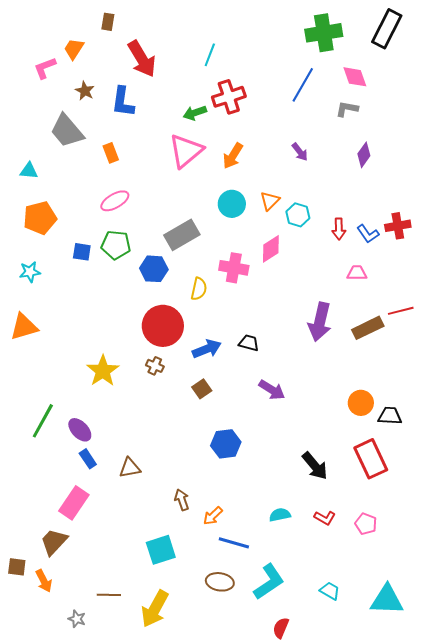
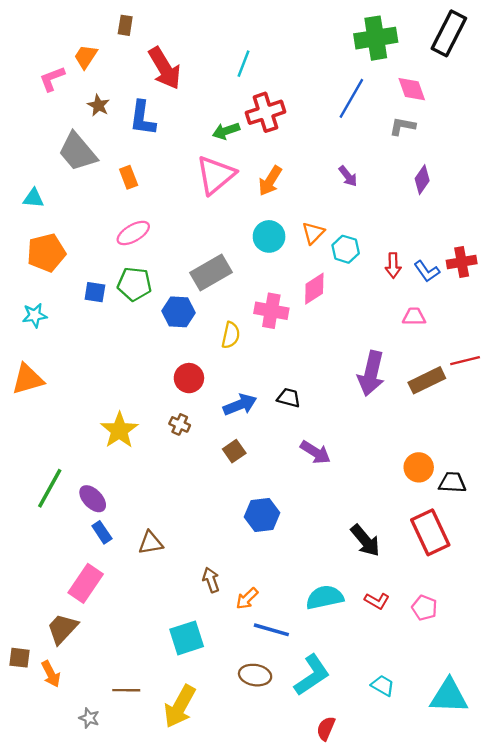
red circle: (163, 326) -> (189, 378), size x0.6
cyan semicircle: (280, 515) -> (325, 597), size x1.5

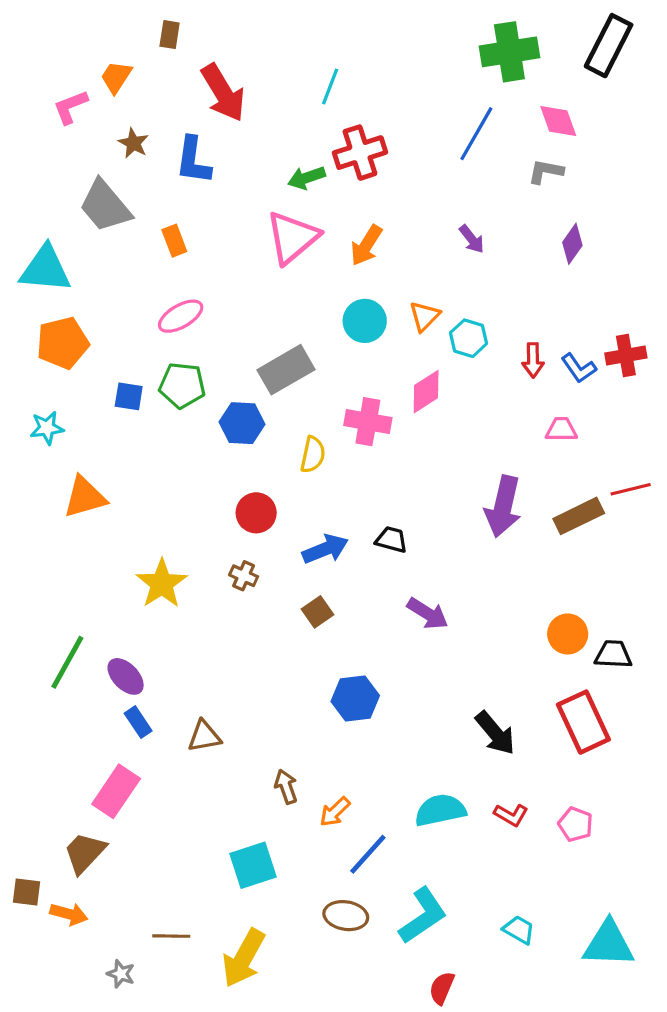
cyan triangle: (33, 198) -> (45, 269), size x1.8
orange triangle: (28, 379) -> (85, 497), moved
blue line: (271, 630) -> (368, 854), turned -64
orange arrow: (51, 674) -> (69, 914), turned -48

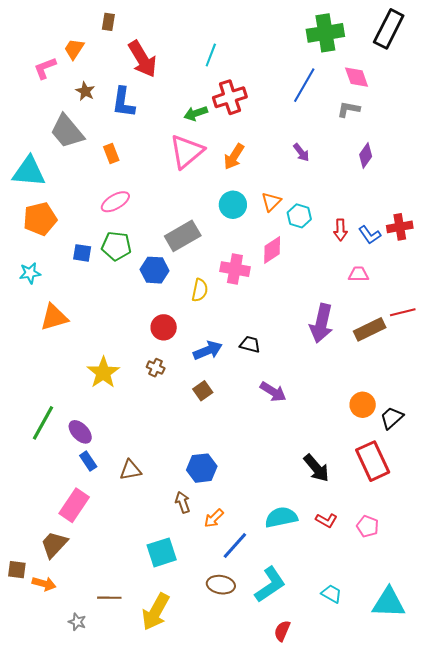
black trapezoid: (613, 654) -> (392, 418), turned -45
blue hexagon: (355, 698) -> (202, 468), moved

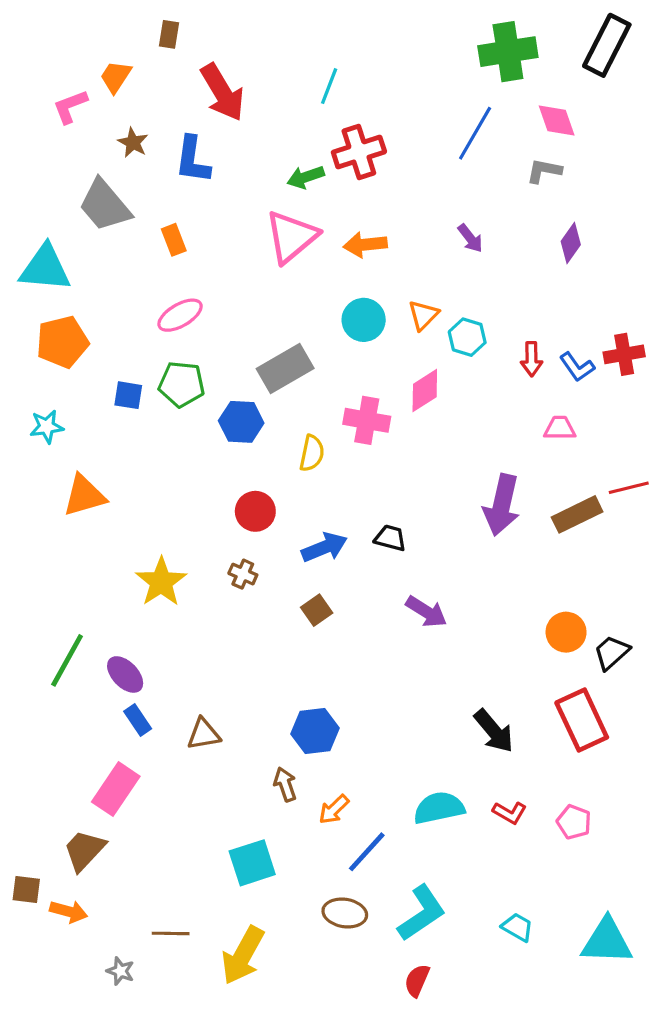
orange arrow: (234, 157) -> (365, 245), turned 52
red semicircle: (282, 631) -> (417, 980), moved

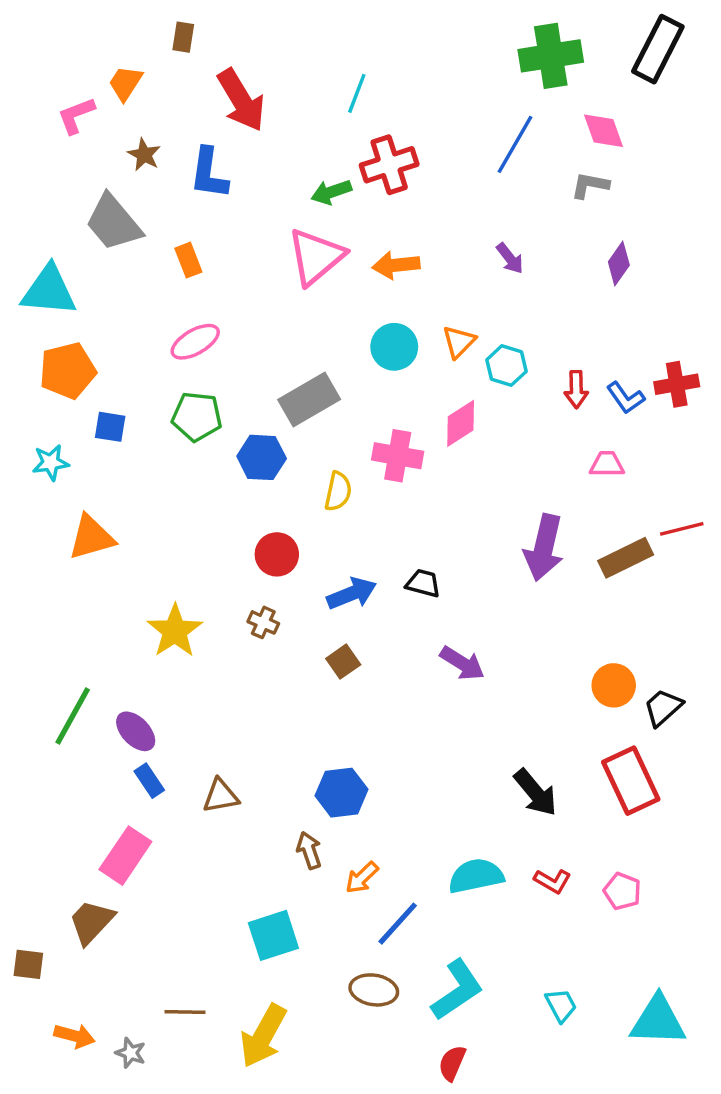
blue square: (128, 395) -> (110, 427), moved
orange arrow: (69, 911) -> (74, 1036), moved
cyan trapezoid: (517, 927) -> (561, 1005), turned 32

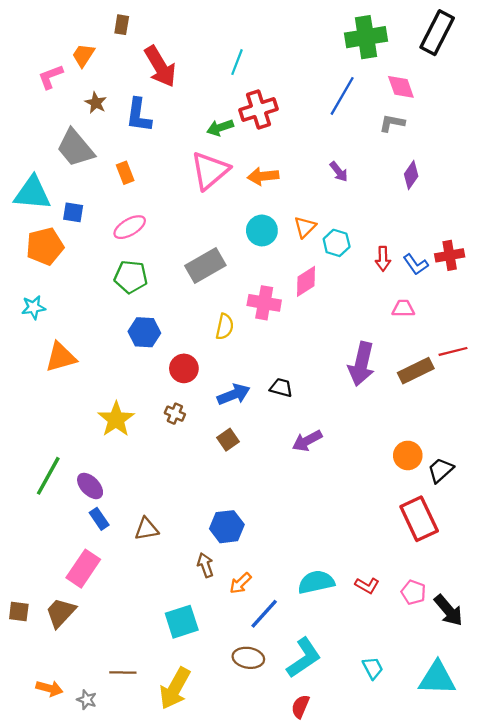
blue square: (110, 427) -> (73, 212), moved
blue hexagon: (262, 457) -> (144, 332), moved
purple arrow: (462, 663) -> (307, 441), turned 120
black arrow: (535, 793) -> (448, 610), moved
brown square: (28, 964) -> (19, 611), moved

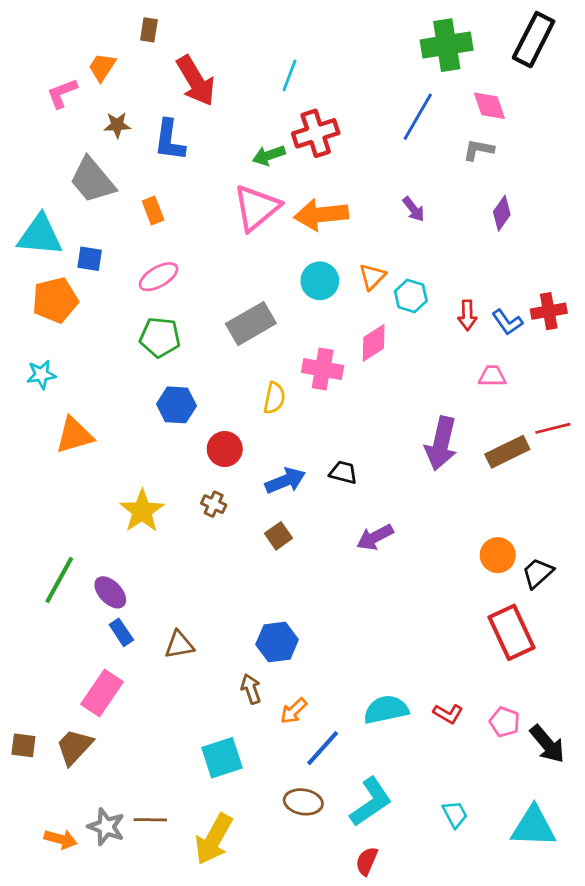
brown star: (96, 103) -> (117, 125), turned -30
orange arrow: (263, 176) -> (321, 215), size x1.4
gray star: (87, 700) -> (106, 827), moved, size x1.5

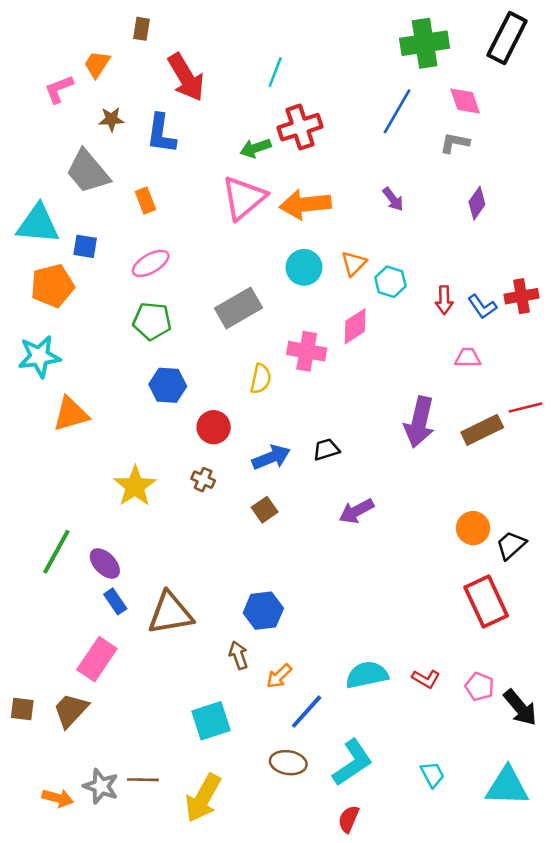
cyan star: (41, 375) -> (39, 356), size x1.5
black trapezoid: (343, 472) -> (326, 449), turned -32
brown triangle: (179, 645) -> (170, 613), size x1.6

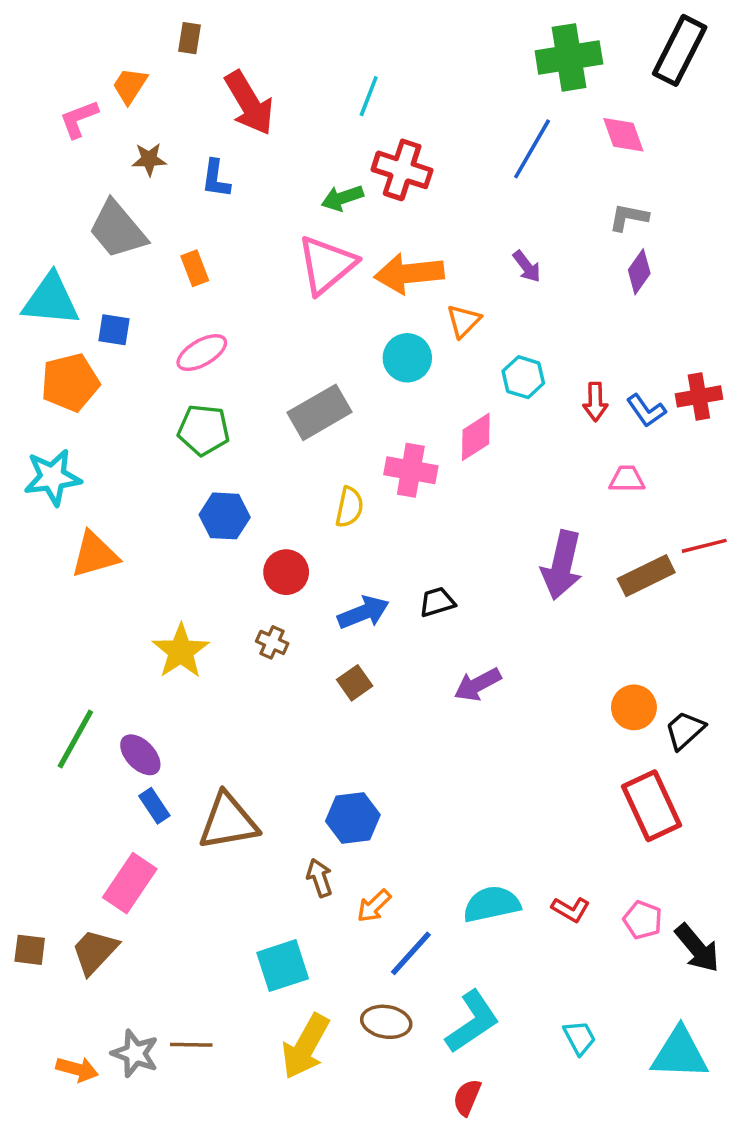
red cross: (300, 127) -> (402, 170), turned 36
blue L-shape: (161, 134) -> (216, 179), size x0.7
gray L-shape: (455, 143) -> (629, 217), moved
orange triangle: (354, 263) -> (464, 321), moved
yellow arrow: (203, 798) -> (305, 1046), moved

